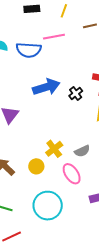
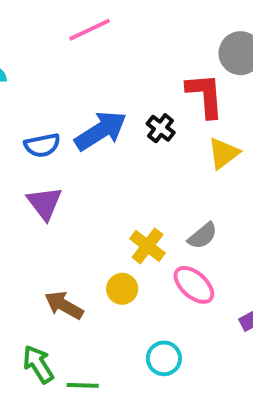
blue semicircle: (29, 50) -> (42, 145), moved, size x0.7
cyan circle: (48, 206) -> (164, 358), size x0.6

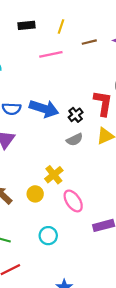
blue arrow: (101, 131) -> (44, 109), turned 36
gray semicircle: (203, 236) -> (75, 140), moved

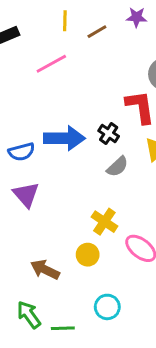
yellow line: (61, 27) -> (65, 21), moved
cyan circle: (48, 236) -> (107, 307), moved

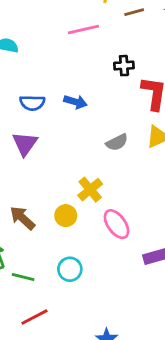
black cross: (109, 133) -> (124, 66), moved, turned 36
blue arrow: (64, 138) -> (75, 102), size x0.6

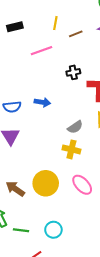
yellow cross: (90, 190) -> (71, 149), moved, turned -30
yellow circle: (66, 216) -> (46, 183), size x1.6
cyan circle: (70, 269) -> (53, 230), moved

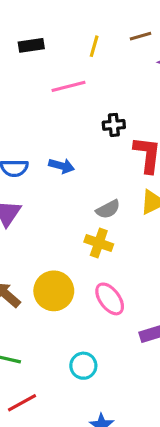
brown line: (76, 34) -> (140, 36), moved
cyan circle: (53, 230) -> (83, 366), moved

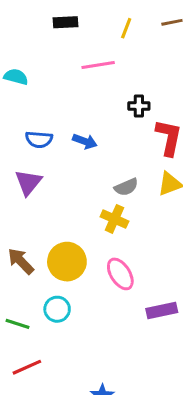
cyan circle: (83, 366) -> (57, 309), moved

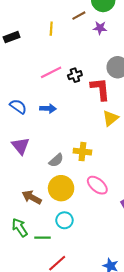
pink line: (98, 65) -> (51, 72), moved
blue semicircle: (39, 139) -> (18, 106), moved, turned -132
gray semicircle: (126, 187) -> (56, 160), moved

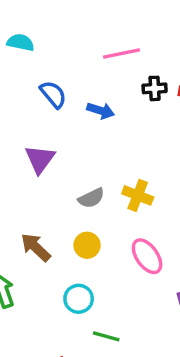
black cross: (75, 75) -> (155, 88), moved
yellow circle: (61, 188) -> (87, 245), size x0.6
green line: (42, 238) -> (106, 336), moved

